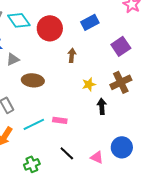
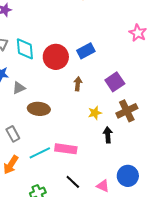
cyan diamond: (19, 20) -> (25, 49), turned 30
blue rectangle: (90, 22) -> (86, 51), moved
purple square: (121, 46) -> (115, 82), moved
pink rectangle: (60, 120) -> (66, 149), size x1.5

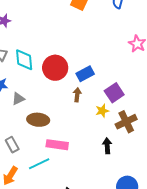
blue rectangle: (86, 51) -> (85, 74), moved
yellow star: (95, 113) -> (102, 111), moved
pink rectangle: (66, 149) -> (57, 145), moved

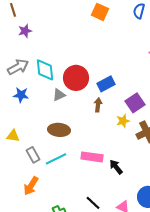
gray triangle: (18, 99) -> (59, 95), moved
pink rectangle: (57, 145) -> (92, 157), moved
black arrow: (107, 146) -> (116, 167), moved, turned -35
cyan line: (39, 164) -> (56, 159), moved

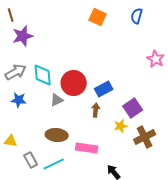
purple star: (25, 31) -> (23, 36), size x1.5
pink rectangle: (92, 157) -> (87, 148), moved

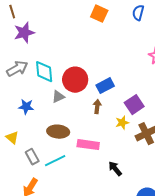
blue star: (19, 100) -> (26, 107), moved
yellow triangle: (11, 141) -> (12, 138), turned 32

